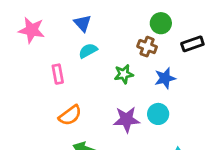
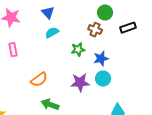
pink rectangle: (58, 74) -> (13, 50), moved
blue star: (165, 78) -> (101, 59), moved

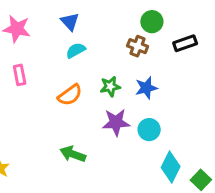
green star: (78, 50) -> (110, 86), moved
cyan circle: (103, 79) -> (149, 130), moved
orange semicircle: (39, 80) -> (70, 95), moved

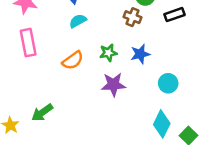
pink rectangle: (20, 75) -> (28, 43), size x1.5
cyan circle: (149, 130) -> (168, 83), moved
green arrow: (73, 154) -> (42, 113), moved, turned -55

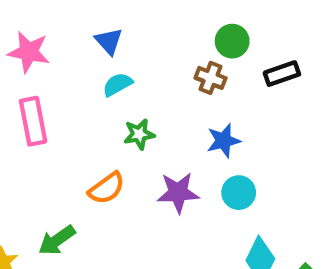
green star: (108, 53) -> (139, 134), moved
orange semicircle: (73, 60) -> (107, 188), moved
cyan circle: (168, 83) -> (239, 193), moved

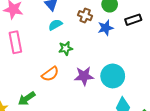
brown cross: (211, 78) -> (85, 16), moved
blue star: (223, 141) -> (106, 28), moved
cyan circle: (239, 193) -> (113, 76), size x1.5

